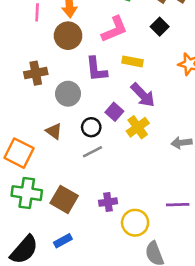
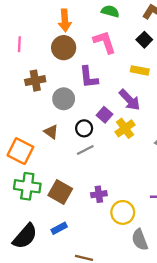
pink line: (37, 12) -> (19, 44), moved
pink L-shape: (114, 29) -> (105, 42), turned -85
yellow rectangle: (133, 61) -> (140, 70), moved

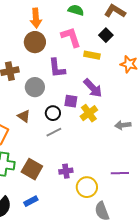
yellow rectangle: (140, 70) -> (92, 55), moved
purple square: (105, 115) -> (71, 101), turned -32

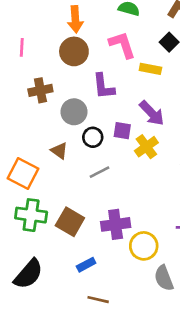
black circle: (53, 113) -> (93, 137), moved
purple cross: (66, 171) -> (116, 224), size x1.5
blue rectangle: (31, 201) -> (86, 265), moved

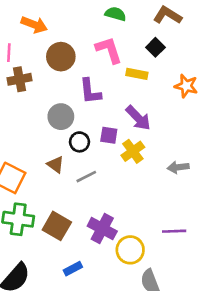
orange arrow: (75, 19) -> (34, 25), moved, turned -65
brown cross: (40, 90) -> (20, 79), moved
brown triangle: (59, 151) -> (56, 165), moved
purple cross: (116, 224) -> (102, 229), turned 36

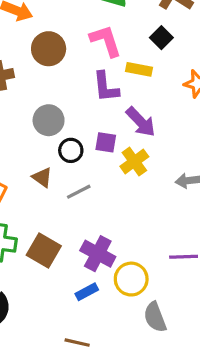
purple L-shape: (90, 91) -> (106, 87), moved
blue rectangle: (73, 269) -> (87, 292), moved

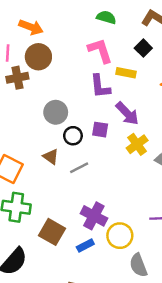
brown circle: (49, 49) -> (38, 57), moved
yellow cross: (134, 162) -> (137, 144), moved
brown square: (44, 250) -> (52, 232), moved

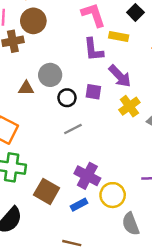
brown triangle: (51, 157) -> (26, 88), moved, turned -35

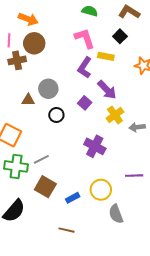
purple L-shape: (93, 50) -> (85, 68), turned 40
purple square: (93, 92) -> (85, 103), turned 32
black circle: (67, 98) -> (56, 115), moved
gray line: (73, 129) -> (41, 159), moved
purple cross: (87, 176) -> (95, 146), moved

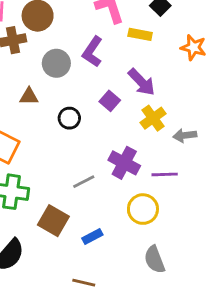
purple L-shape: (85, 68) -> (92, 52), moved
gray circle: (48, 89) -> (56, 63), moved
gray line: (41, 159) -> (84, 182), moved
purple line: (134, 176) -> (165, 174), moved
yellow circle: (101, 190) -> (143, 209), moved

